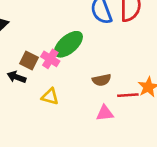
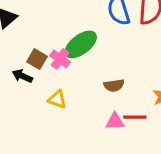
red line: (128, 95) -> (135, 117), moved

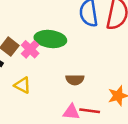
green ellipse: (81, 44) -> (50, 39), turned 36

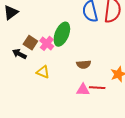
green ellipse: (50, 39) -> (62, 34), turned -70

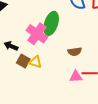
brown square: (30, 43) -> (23, 61), moved
pink cross: (47, 43) -> (37, 34), size x1.5

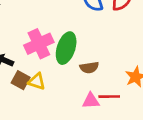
green ellipse: (51, 23) -> (66, 48), moved
pink cross: (37, 34) -> (39, 44), turned 30

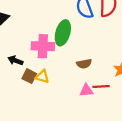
pink cross: (39, 44) -> (43, 46), turned 30
green ellipse: (66, 48) -> (63, 33), moved

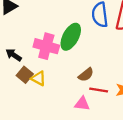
brown semicircle: (84, 64) -> (86, 75), turned -40
red line: (101, 87) -> (99, 90), moved

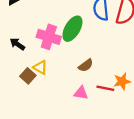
brown square: (25, 75) -> (28, 76), moved
red line: (99, 90) -> (105, 88), moved

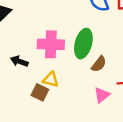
green ellipse: (72, 29) -> (83, 44), moved
pink triangle: (81, 93) -> (102, 95), turned -32

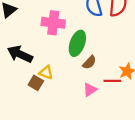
pink cross: (51, 44) -> (53, 23), moved
black arrow: (19, 61) -> (20, 54), size x1.6

